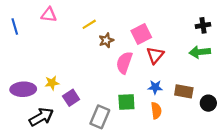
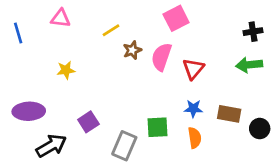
pink square: (141, 34) -> (176, 18), moved
pink semicircle: (124, 63) -> (161, 57), moved
yellow star: (52, 83) -> (66, 70), moved

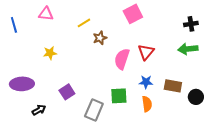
pink semicircle: (161, 57) -> (122, 59), moved
black arrow: (51, 146) -> (39, 110), size x0.6

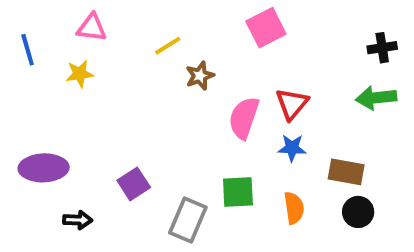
yellow star: (50, 53) -> (80, 74), moved
blue star: (146, 82) -> (292, 148), moved
black circle: (196, 97) -> (358, 212), moved
black arrow: (39, 110) -> (78, 220), turned 32

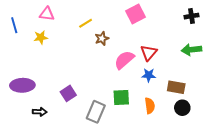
black cross: (382, 48) -> (191, 16), moved
pink semicircle: (244, 118) -> (124, 60), turned 30

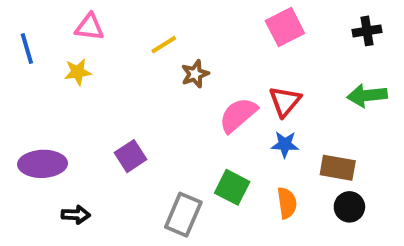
pink square: (135, 14) -> (285, 27), moved
purple square: (68, 93) -> (130, 156), moved
green square: (121, 98) -> (232, 187), turned 30

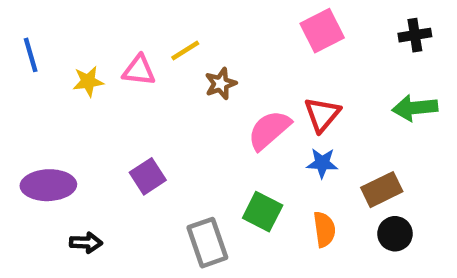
pink triangle: (89, 27) -> (139, 70), moved
brown rectangle: (338, 168) -> (382, 190), turned -36
gray rectangle: (183, 215) -> (207, 243), turned -42

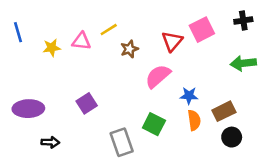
pink square: (322, 31) -> (202, 30), moved
red triangle: (322, 115) -> (172, 41), moved
orange semicircle: (324, 229) -> (194, 120), moved

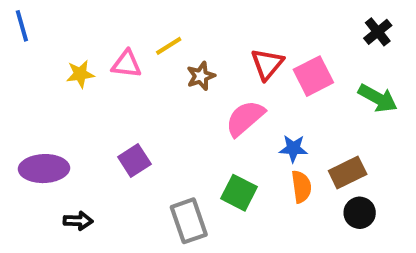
black cross: (243, 21) -> (378, 32), turned -30
pink square: (202, 30) -> (313, 76), moved
blue line: (18, 32) -> (22, 26), moved
green arrow: (243, 63) -> (378, 98), turned -145

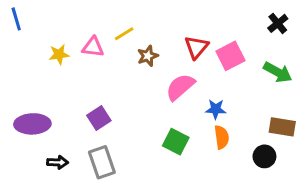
brown rectangle: (348, 173) -> (282, 127), moved, turned 35
gray rectangle: (189, 221) -> (102, 162), moved

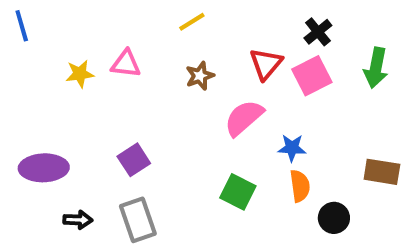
black cross: (278, 23) -> (318, 32), moved
yellow line: (124, 34) -> (192, 22), moved
green arrow: (278, 72) -> (376, 68), moved, turned 72
black circle: (264, 156) -> (334, 218), moved

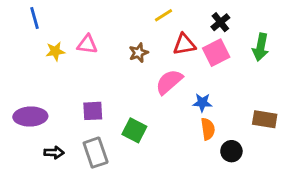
yellow line: (192, 22) -> (163, 15), moved
blue line: (22, 26) -> (35, 18), moved
red triangle: (266, 64) -> (184, 44), turned 40
purple square: (134, 160) -> (93, 111), turned 30
green square: (238, 192) -> (134, 130), moved

